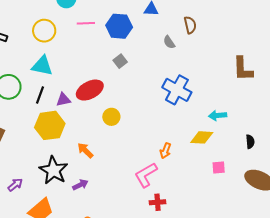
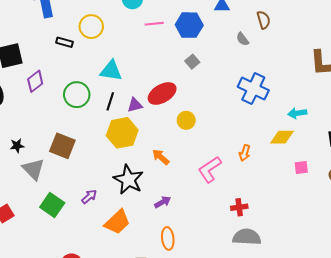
yellow circle: (44, 31) -> (91, 27), moved
pink L-shape: (146, 175) -> (210, 169), moved
purple arrow: (80, 185) -> (163, 202), moved

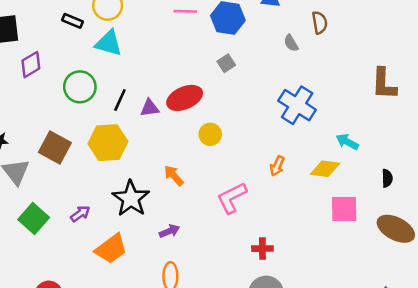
cyan triangle: (111, 71) -> (109, 43), moved
cyan arrow: (297, 113) -> (347, 142), turned 30
yellow hexagon: (122, 133) -> (108, 143), moved
orange arrow: (245, 153) -> (277, 166), moved
pink square: (301, 168) -> (344, 209), size x1.6

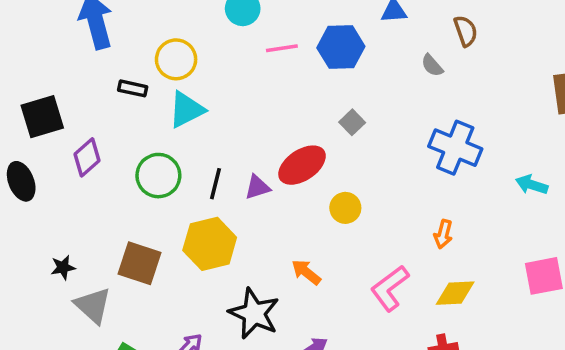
cyan triangle: (109, 43) -> (187, 110), turned -32
gray square: (226, 63) -> (352, 122), moved
yellow diamond: (325, 169) -> (455, 293), moved

